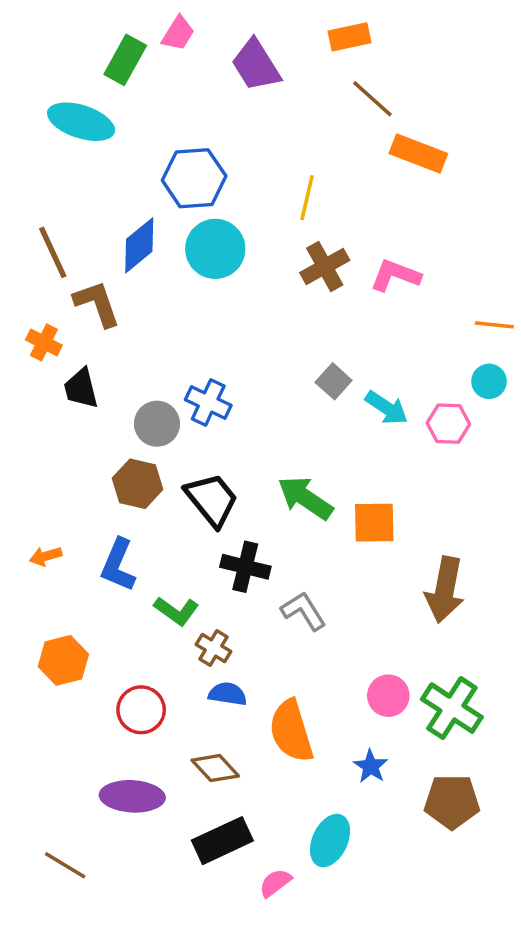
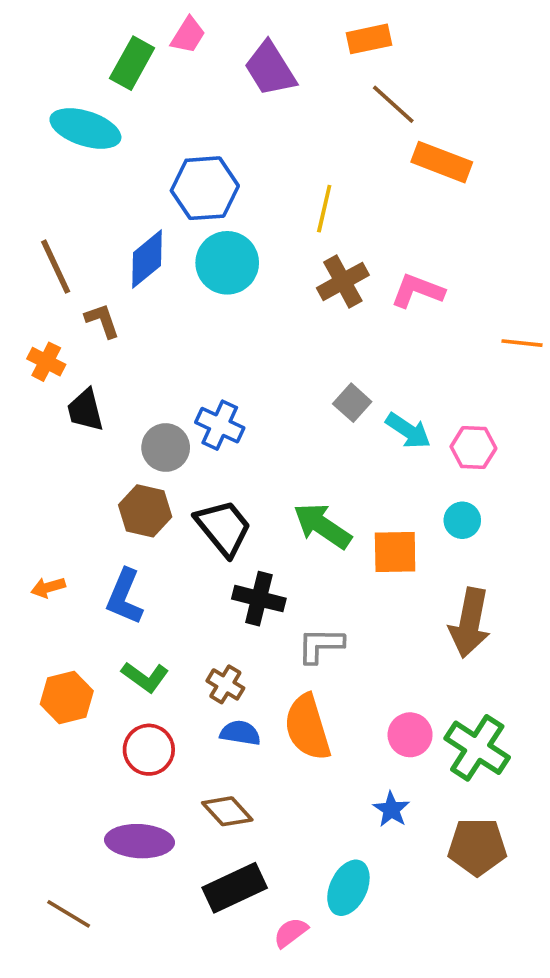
brown L-shape: (97, 304) -> (102, 321), size x0.7
cyan circle: (489, 381) -> (462, 520), moved
green L-shape: (176, 611) -> (145, 677), moved
gray L-shape: (304, 611) -> (320, 645), turned -57
orange semicircle: (291, 731) -> (307, 727), moved

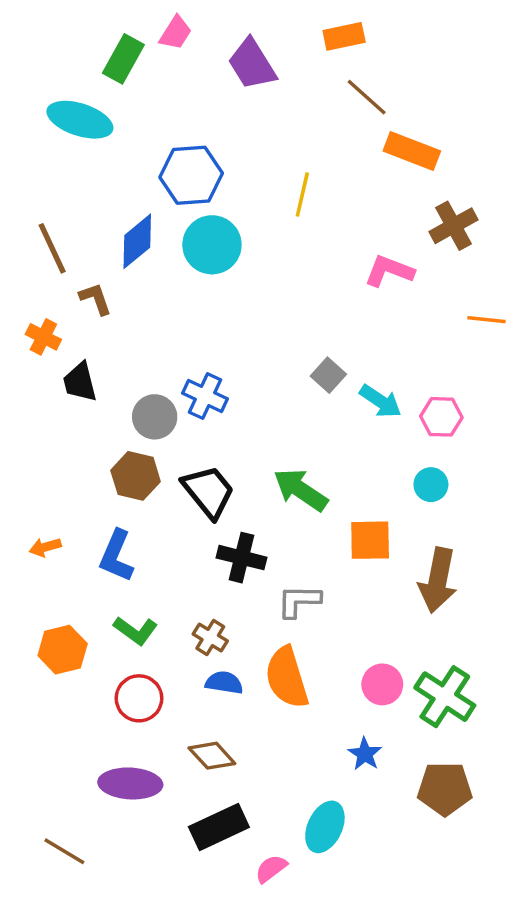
brown cross: (343, 281) -> (454, 226), moved
orange square: (395, 552) -> (370, 540), moved

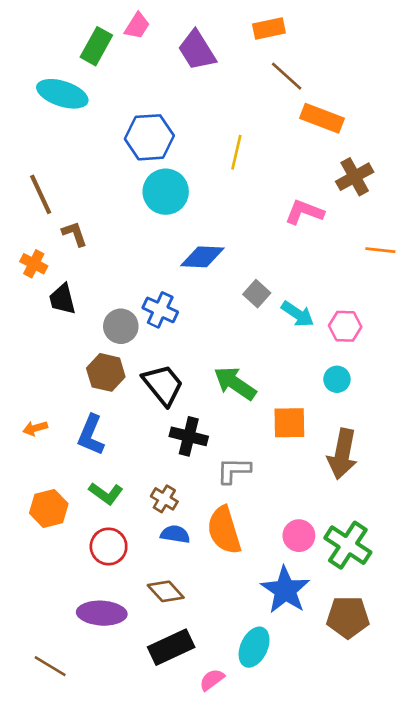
blue diamond: (137, 241) -> (202, 257), moved, turned 42
blue star: (365, 754) -> (285, 590), size x1.8

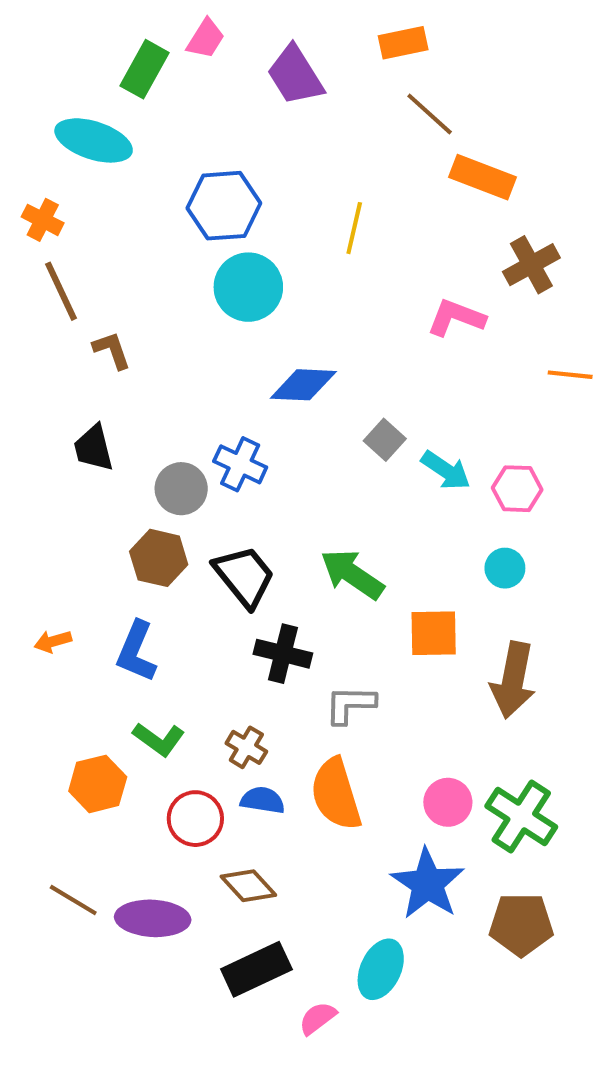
orange cross: (34, 264) -> (43, 220), moved
orange hexagon: (49, 508) -> (98, 784), moved
red circle: (109, 546) -> (195, 819), moved
brown line: (50, 666) -> (73, 900), moved

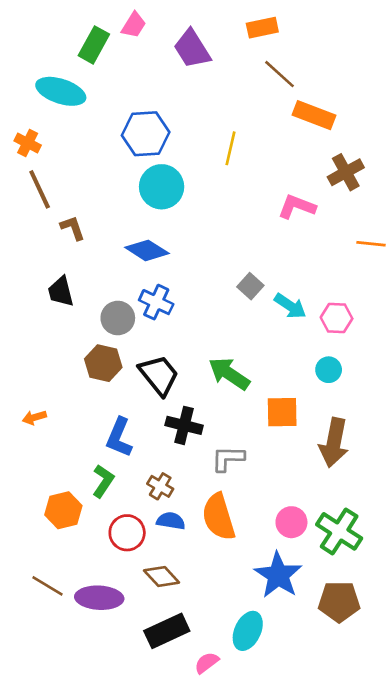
blue diamond: (303, 385) -> (147, 250), moved, turned 30
blue L-shape: (136, 652) -> (119, 437), moved
green L-shape: (159, 739) -> (103, 481), turned -92

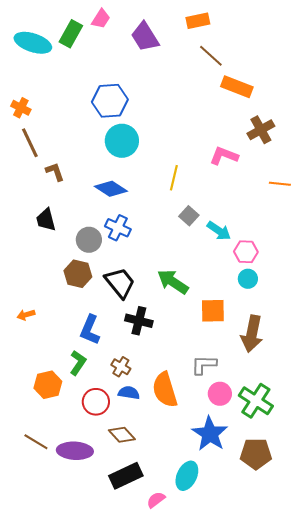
cyan ellipse: (61, 91) -> (33, 43), moved
yellow line: (230, 148) -> (174, 178), moved
pink hexagon: (337, 318) -> (246, 252), moved
gray L-shape: (228, 459) -> (204, 365), moved

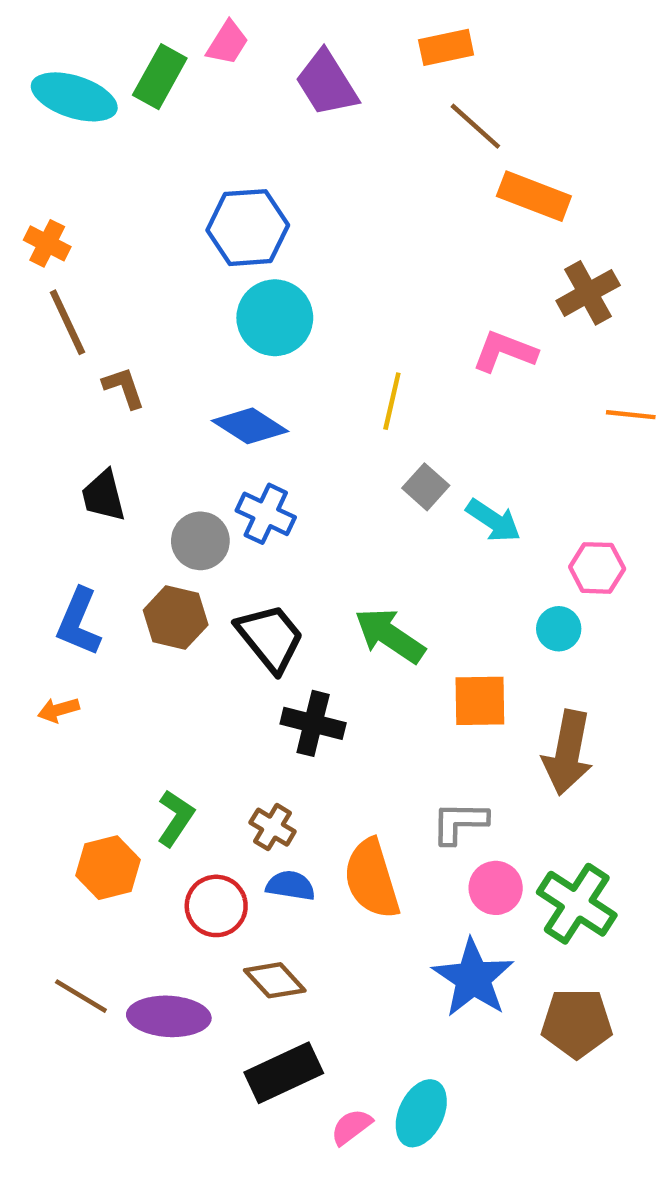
pink hexagon: (246, 252) -> (597, 568), moved
blue L-shape: (90, 330) -> (79, 622), moved
cyan ellipse: (187, 476) -> (421, 1113), moved

